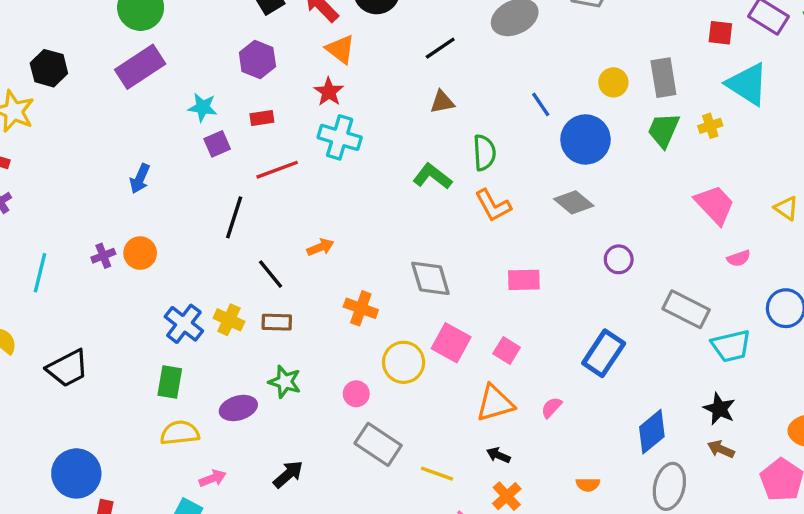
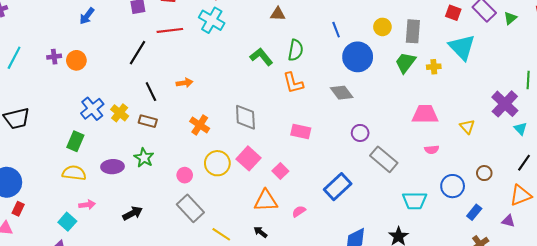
pink trapezoid: (715, 205) -> (425, 114), turned -60
gray rectangle: (686, 309) -> (384, 159), moved

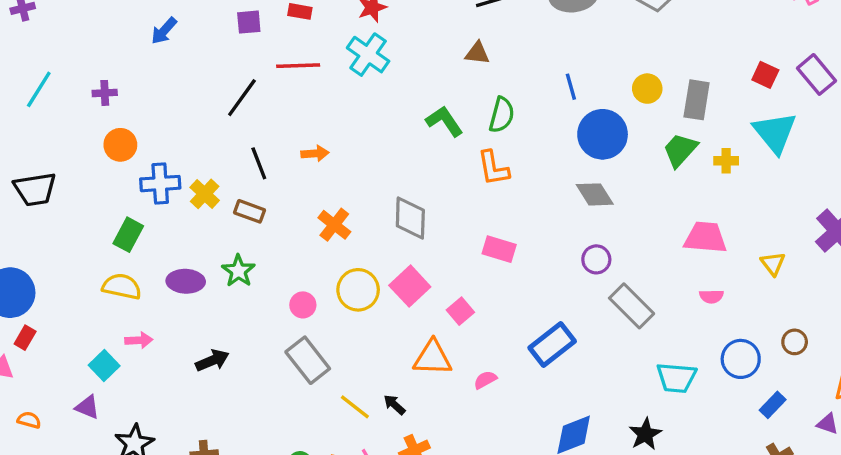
orange circle: (76, 60) -> (120, 145), moved
gray diamond: (342, 93) -> (595, 194), moved
blue cross: (92, 109) -> (160, 184), turned 30
black arrow: (260, 232) -> (394, 405), moved

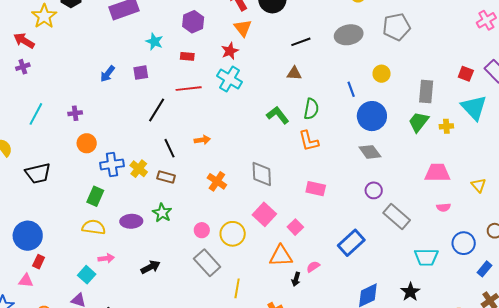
purple square: (249, 22) -> (141, 73), moved
yellow circle: (647, 89) -> (382, 74), moved
yellow circle: (358, 290) -> (233, 234), moved
black arrow: (394, 405) -> (296, 279), moved, turned -112
yellow line: (355, 407) -> (237, 288), turned 66

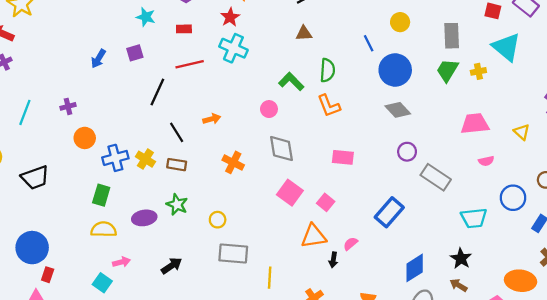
pink circle: (202, 230) -> (269, 109), moved
yellow circle: (233, 234) -> (218, 220), moved, size x0.6
gray rectangle: (207, 263) -> (233, 253), turned -36

